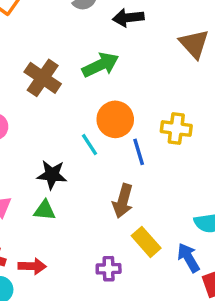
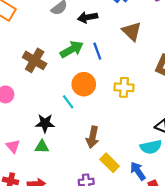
blue line: (139, 152) -> (97, 51), moved

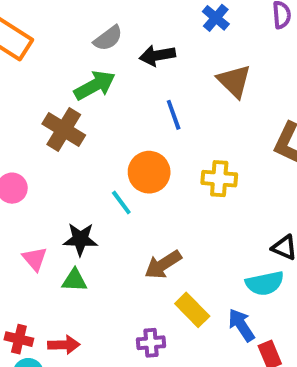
green arrow: (72, 49) -> (95, 85), moved
brown arrow: (92, 137) -> (163, 265), turned 45
pink triangle: (13, 146) -> (35, 259), moved

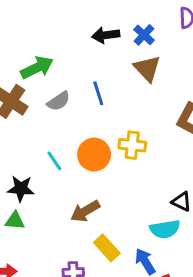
blue cross: (216, 18) -> (144, 35), moved
gray semicircle: (108, 38) -> (59, 101), moved
black arrow: (157, 55) -> (106, 35), moved
orange circle: (149, 172) -> (94, 155), moved

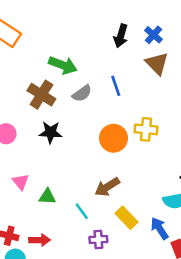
black arrow: (106, 35) -> (121, 36), turned -65
green arrow: (37, 68) -> (63, 65), turned 48
cyan line: (54, 161) -> (82, 211), moved
black star: (21, 189) -> (50, 132), moved

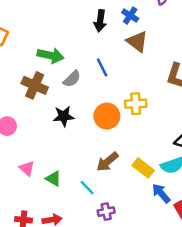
black star: (50, 132) -> (64, 116), moved
green triangle: (47, 197) -> (53, 179), turned 35
yellow rectangle: (127, 218) -> (143, 168), moved

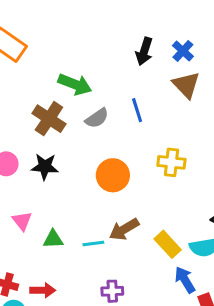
black star: (64, 116) -> (45, 167), moved
orange circle: (107, 116) -> (113, 175), moved
green triangle: (53, 179) -> (53, 239), turned -42
cyan line: (87, 188) -> (93, 243), moved, turned -63

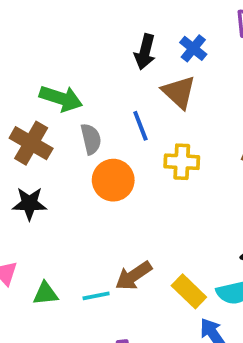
brown triangle: (186, 85) -> (179, 92), moved
gray semicircle: (97, 118) -> (91, 139), turned -65
yellow cross: (171, 162) -> (182, 162), moved
orange circle: (113, 175) -> (113, 180), moved

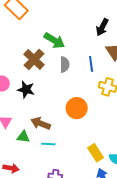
orange circle: (113, 180) -> (77, 108), moved
brown arrow: (133, 276) -> (41, 123), moved, turned 42

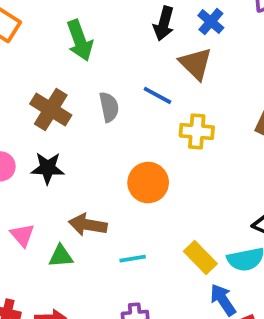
green arrow: (54, 41) -> (80, 40), moved, turned 50
blue line: (91, 64) -> (158, 95), turned -42
cyan line: (48, 144) -> (133, 259), moved

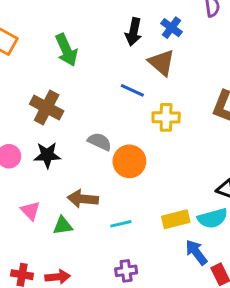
gray semicircle: (109, 107) -> (100, 142), moved, turned -50
yellow rectangle: (200, 258) -> (176, 219), turned -56

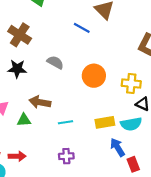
yellow cross: (166, 117) -> (131, 84), moved
orange circle: (129, 161) -> (94, 76), moved

